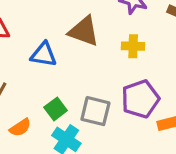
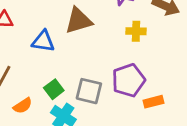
brown triangle: (84, 31) -> (79, 21), turned -36
yellow cross: (133, 46) -> (136, 31), moved

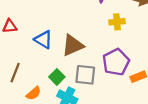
brown triangle: (79, 21) -> (73, 45), moved
blue triangle: (43, 41) -> (43, 40), turned 30

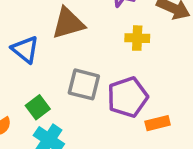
brown triangle: (73, 45) -> (68, 23), moved
gray square: (85, 75) -> (84, 84), moved

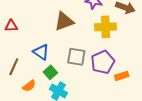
yellow cross: (137, 38) -> (106, 27), size x1.5
blue triangle: (25, 49) -> (41, 52), moved

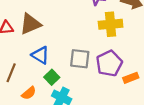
brown triangle: (64, 21) -> (30, 24), moved

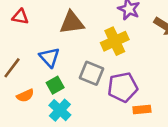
brown triangle: (30, 24) -> (72, 23), moved
yellow cross: (111, 24) -> (115, 41), moved, turned -35

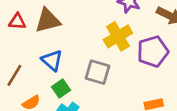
brown triangle: (72, 23) -> (48, 21), moved
purple pentagon: (123, 87) -> (153, 51), moved

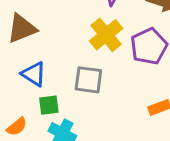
green square: (61, 89) -> (49, 105), turned 36

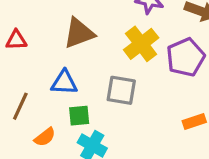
brown triangle: (22, 29) -> (79, 33), moved
blue triangle: (34, 74) -> (64, 82), turned -32

